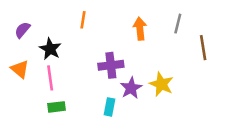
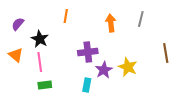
brown line: (203, 48) -> (166, 53), moved

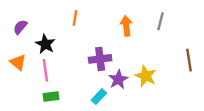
cyan rectangle: (87, 85) -> (99, 97), turned 32

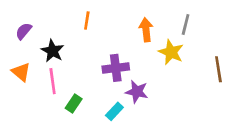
yellow star: (146, 76) -> (171, 52), moved
purple star: (118, 79) -> (137, 92), turned -30
green rectangle: (51, 97) -> (74, 103), moved, turned -49

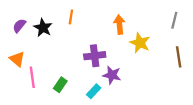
gray line: (186, 25) -> (174, 20), moved
black star: (53, 51) -> (43, 28), moved
pink line: (53, 81) -> (32, 77), moved

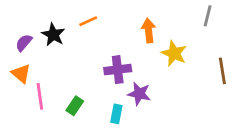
orange line: (71, 17) -> (88, 21), turned 56
gray line: (174, 20) -> (208, 16), moved
purple semicircle: (19, 26) -> (24, 43), moved
cyan rectangle: (94, 91) -> (116, 114), turned -32

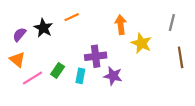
gray line: (208, 16) -> (172, 23), moved
pink line: (40, 96) -> (32, 78), turned 66
green rectangle: (75, 106) -> (58, 70), moved
cyan rectangle: (116, 114) -> (80, 76), moved

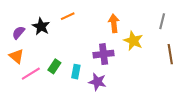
purple cross: (96, 56) -> (104, 54), moved
purple star: (113, 76) -> (97, 82), moved

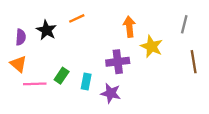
purple semicircle: (18, 33) -> (21, 37), turned 144
pink line: (31, 74) -> (35, 84), turned 30

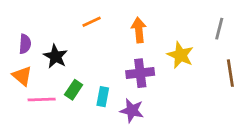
orange arrow: (129, 27) -> (139, 30), moved
black star: (46, 30) -> (56, 56), moved

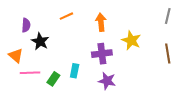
gray line: (219, 29) -> (168, 16), moved
purple semicircle: (25, 44) -> (26, 25), moved
green rectangle: (74, 90) -> (53, 79), moved
purple star: (132, 111) -> (107, 81), moved

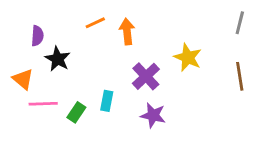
orange arrow: (101, 22) -> (127, 31), moved
purple cross: (102, 54) -> (146, 76), turned -36

